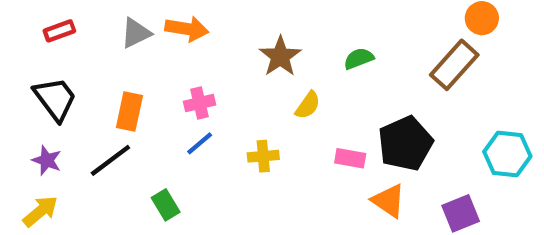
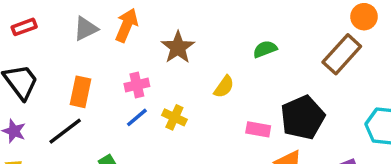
orange arrow: (187, 29) -> (127, 25), turned -76
brown star: (280, 56) -> (178, 47), moved
yellow cross: (263, 156) -> (174, 117), moved, turned 30

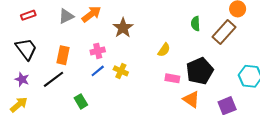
orange arrow: (127, 25) -> (91, 14), turned 30
green semicircle: (265, 49) -> (196, 24), moved, turned -72
yellow semicircle: (224, 87) -> (164, 50), moved

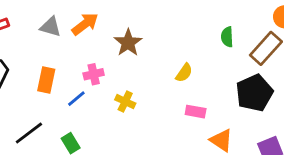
gray triangle: (66, 16) -> (51, 27), turned 42
blue line: (98, 71) -> (76, 99), moved
black pentagon: (200, 71) -> (254, 93), moved
black line: (54, 79) -> (29, 133), moved

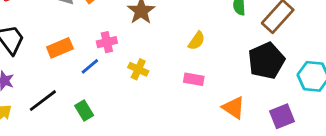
orange rectangle: (46, 80) -> (60, 48), turned 55
pink rectangle: (196, 112) -> (194, 79), moved

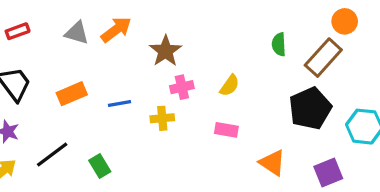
pink cross: (107, 42) -> (182, 87), moved
blue line: (90, 66) -> (119, 104), moved, turned 30
yellow cross: (138, 69) -> (162, 118), turned -30

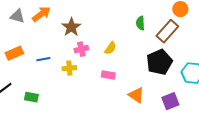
green rectangle: (100, 166) -> (31, 97), turned -48

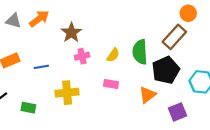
green semicircle: (140, 23) -> (140, 52), moved, size x1.6
yellow cross: (69, 68) -> (67, 93), moved, size x1.5
orange triangle: (136, 95) -> (147, 95), moved, turned 48

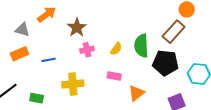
gray triangle: (13, 21) -> (22, 30), moved
black pentagon: (166, 70) -> (166, 63), turned 30
orange triangle: (147, 95) -> (136, 93), moved

